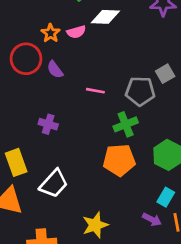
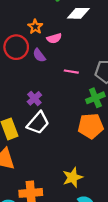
pink semicircle: (76, 32) -> (54, 38), moved
purple cross: (48, 124) -> (34, 98), turned 32
white trapezoid: (54, 184) -> (38, 123), moved

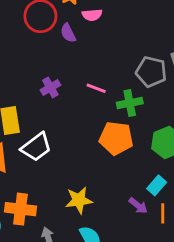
pink line: (71, 72) -> (96, 88), moved
white trapezoid: (38, 123) -> (36, 147), moved

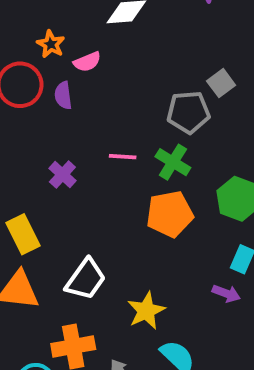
purple semicircle: (68, 33) -> (63, 95), turned 36
green cross: (130, 103) -> (173, 162), turned -30
white trapezoid: (36, 147) -> (86, 279), moved

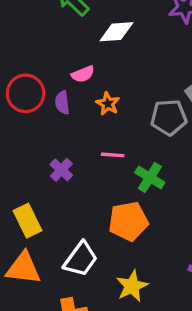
orange star: (51, 44) -> (108, 104), moved
green cross: (173, 162) -> (150, 178), moved
orange pentagon: (170, 214) -> (128, 221), moved

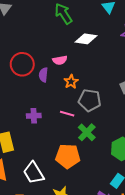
gray pentagon: (169, 117) -> (90, 100), moved
purple cross: (61, 170) -> (34, 116), turned 32
white trapezoid: (81, 259) -> (34, 173), turned 100

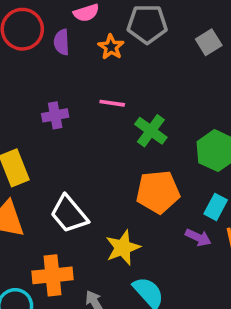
gray pentagon: (90, 100) -> (147, 24), moved
orange pentagon: (68, 156) -> (158, 192), moved

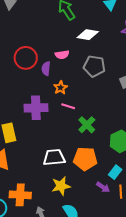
orange star: (111, 47) -> (61, 88), moved
purple cross: (55, 115) -> (36, 108), size x1.6
white trapezoid: (69, 214) -> (54, 157), moved, turned 115

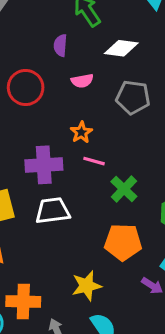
purple semicircle: (46, 68) -> (60, 45), moved
white trapezoid: (54, 157) -> (53, 211), moved

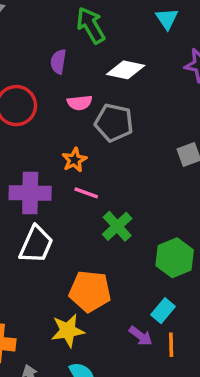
gray pentagon: (133, 97) -> (114, 123), moved
white trapezoid: (53, 211) -> (36, 245), turned 117
orange pentagon: (123, 242) -> (90, 291), moved

